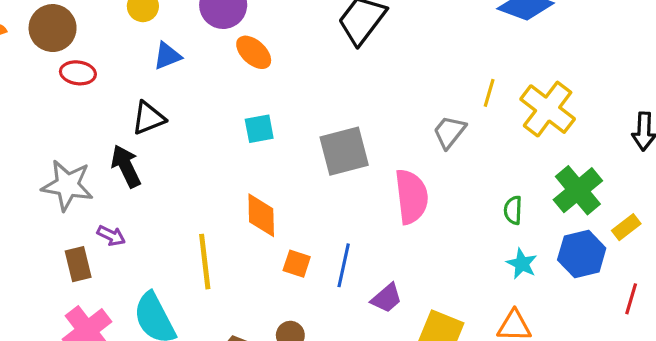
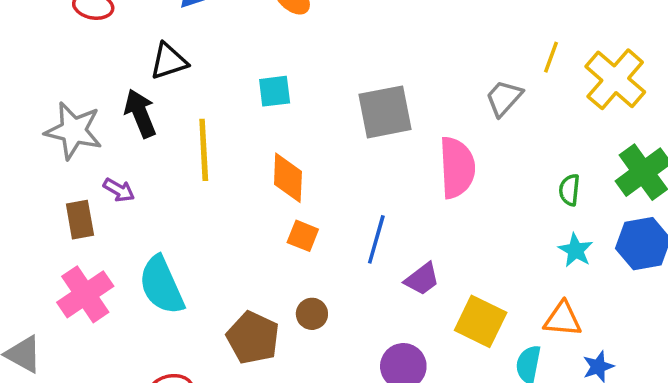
cyan square: (259, 129) -> (275, 91), moved
yellow line: (205, 262) -> (204, 150), moved
orange square: (297, 264) -> (303, 236), moved

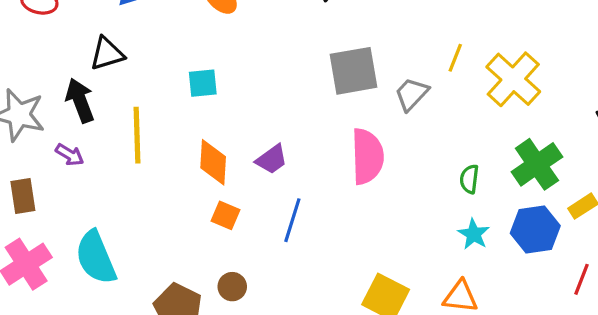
gray square: (385, 112) -> (353, 71), moved
purple arrow: (119, 190) -> (70, 155), moved
purple trapezoid: (422, 279) -> (272, 159), moved

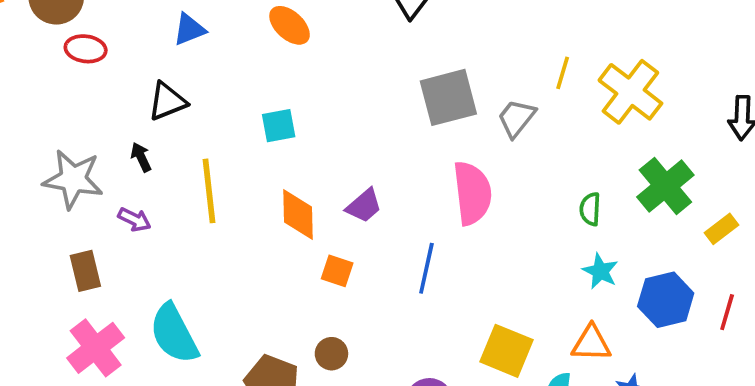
black arrow: (80, 100) -> (141, 157), size x0.6
orange square: (225, 215) -> (337, 271), moved
blue line: (292, 220) -> (426, 268), moved
blue hexagon: (535, 230) -> (666, 300), moved

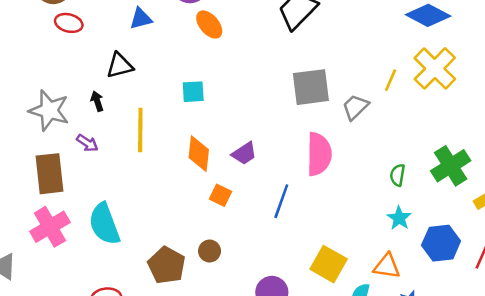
yellow cross: (630, 92) -> (435, 68), moved
brown rectangle: (85, 271) -> (50, 174), size x1.5

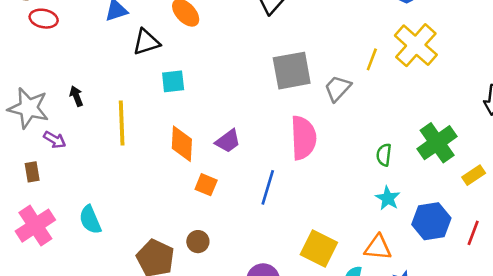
black triangle: (120, 66) -> (146, 42), moved
purple arrow: (87, 143) -> (55, 140), moved
brown rectangle: (50, 174) -> (32, 172), size x0.5
cyan semicircle: (104, 224) -> (90, 220), size x0.7

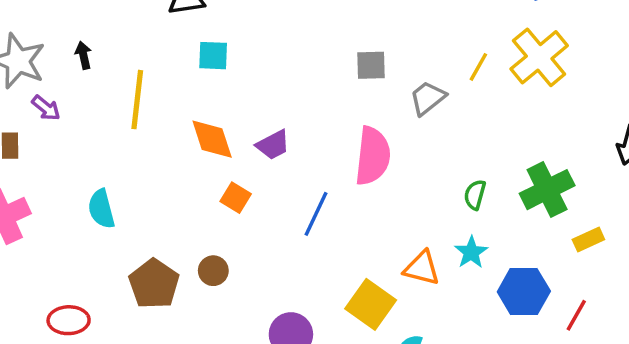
gray square: (292, 71) -> (371, 65), size x0.6
orange diamond: (182, 144) -> (212, 139), turned -30
cyan semicircle: (90, 220) -> (101, 209), moved
orange triangle: (378, 248) -> (422, 268), moved

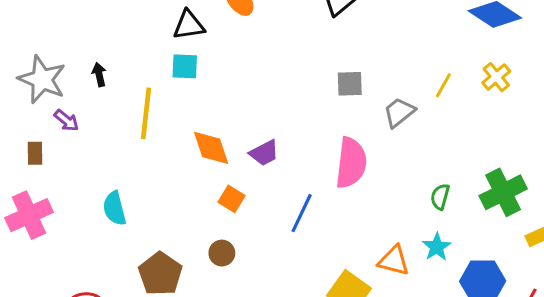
cyan square: (213, 56) -> (185, 66), moved
yellow cross: (539, 57) -> (496, 77), size x0.6
brown circle: (213, 271) -> (222, 253), moved

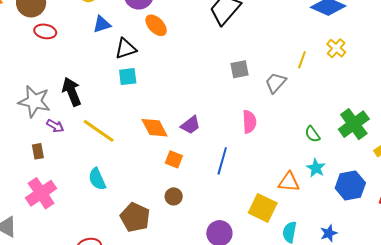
black arrow: (99, 75) -> (72, 92), size x1.8
yellow line: (146, 113) -> (99, 131), moved, turned -52
pink semicircle: (351, 163) -> (249, 122), size x0.7
green semicircle: (440, 197) -> (312, 134), turned -42

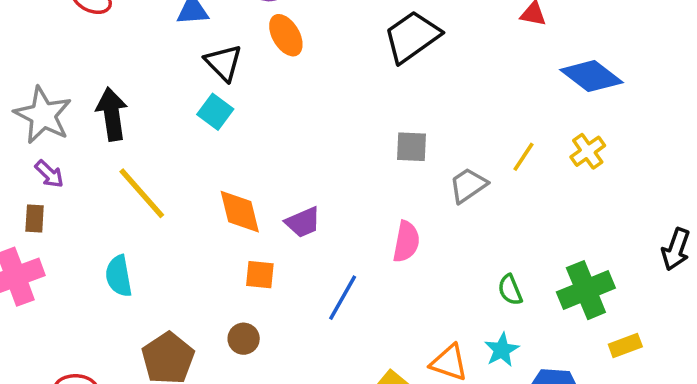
black triangle: (126, 49) -> (223, 63), turned 50
cyan square: (128, 77) -> (215, 112), turned 30
purple arrow: (55, 126) -> (49, 174), moved
brown rectangle: (38, 151) -> (35, 218), moved
orange square: (174, 159) -> (260, 275), turned -30

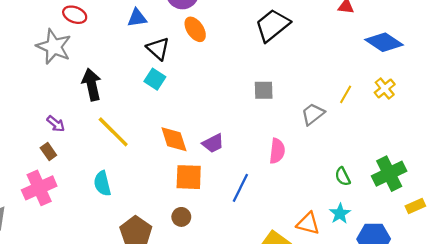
gray star: (43, 115) -> (54, 47), moved
gray square: (411, 147) -> (264, 90), moved
brown rectangle: (35, 218) -> (48, 152), turned -35
orange square: (260, 275) -> (189, 177), size x1.5

